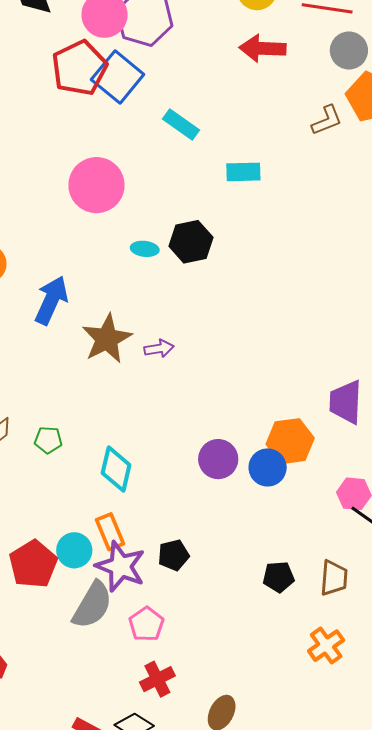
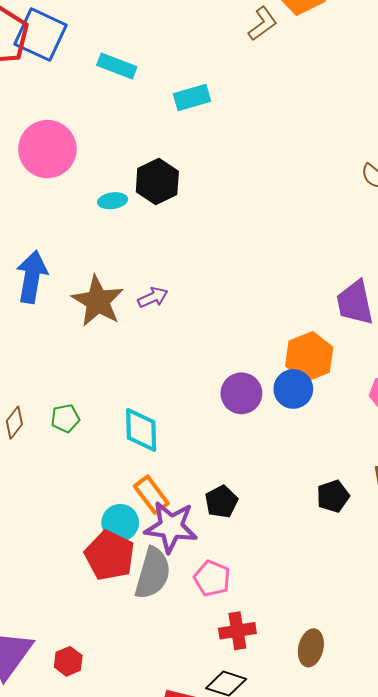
red pentagon: (33, 564) -> (110, 555), moved
red cross: (157, 679) -> (237, 631), turned 32

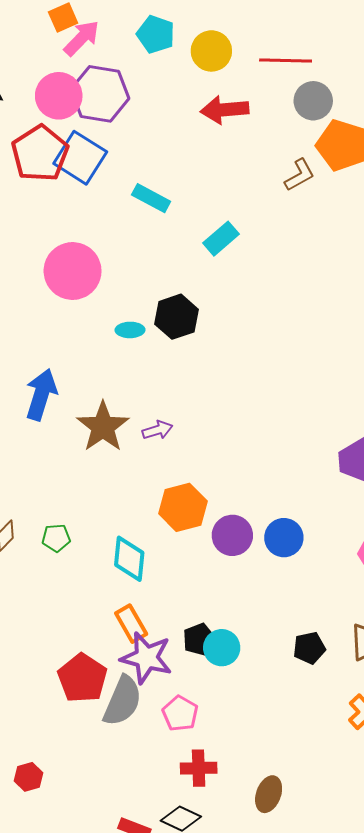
cyan rectangle: (192, 97) -> (221, 239), turned -32
orange hexagon: (309, 357) -> (183, 507), moved
cyan circle: (120, 523) -> (222, 648), moved

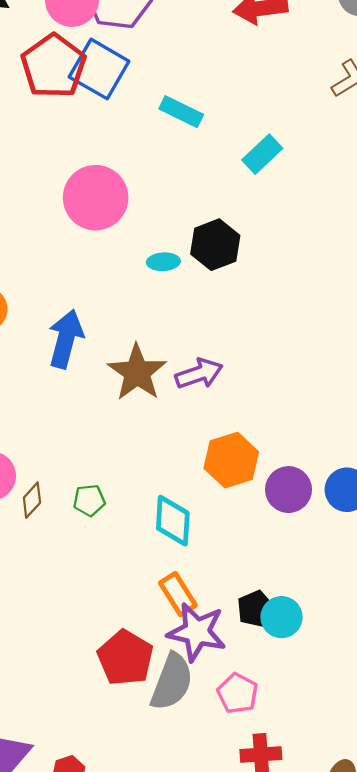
purple arrow: (157, 430) -> (199, 374), size x1.4

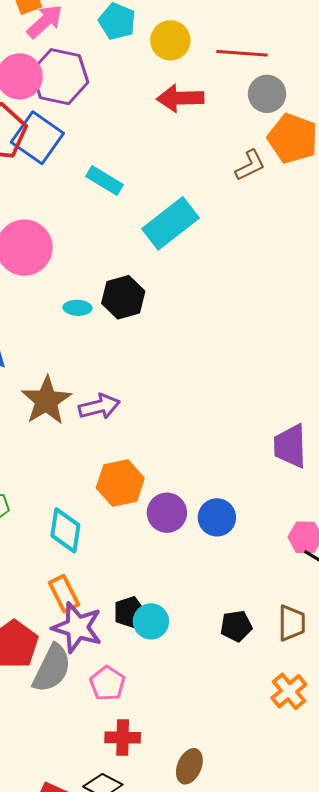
cyan rectangle: (262, 154) -> (171, 223), size x1.6

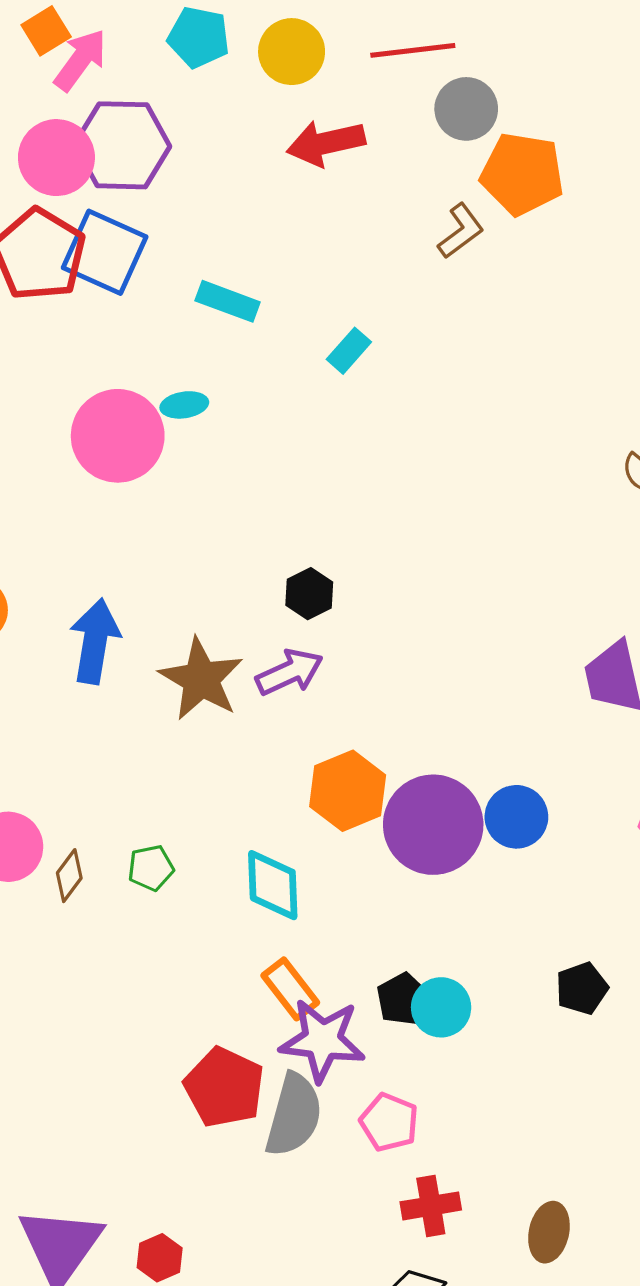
cyan rectangle: (171, 223) -> (349, 351), size x0.5
black hexagon: (123, 297) -> (309, 594), moved, size x0.7
cyan ellipse: (77, 308) -> (184, 405), moved
purple circle: (167, 513) -> (433, 825), size x1.5

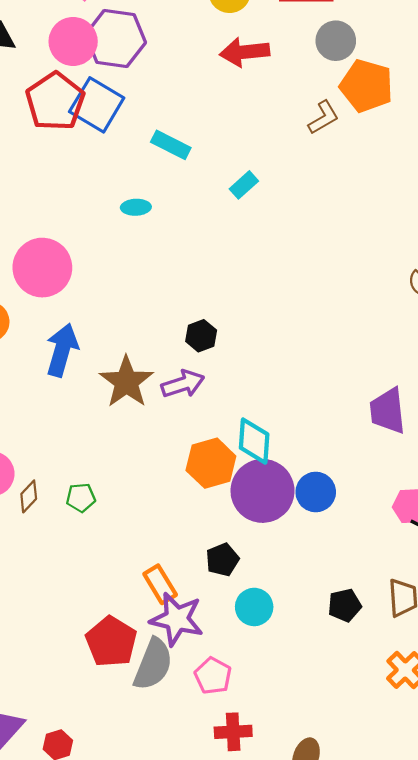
pink circle: (118, 436) -> (42, 268), moved
cyan diamond: (273, 885) -> (254, 441), moved
black pentagon: (403, 999) -> (222, 560), moved

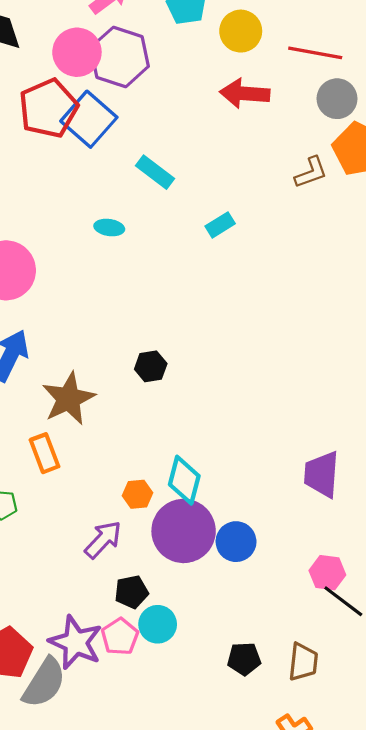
purple arrow: (183, 384) -> (103, 540), moved, turned -39
orange hexagon: (211, 463) -> (138, 494), size x0.6
orange rectangle: (160, 584) -> (45, 453), moved
cyan circle: (254, 607) -> (158, 624), moved
pink pentagon: (213, 676) -> (120, 637), moved

